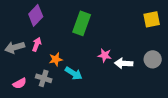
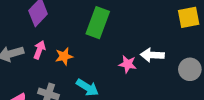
orange star: (56, 59) -> (64, 56), moved
white arrow: (124, 63) -> (152, 55), moved

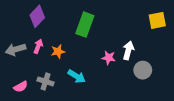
white arrow: (152, 55) -> (128, 50), turned 102
gray circle: (190, 69) -> (143, 70), moved

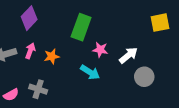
white arrow: (128, 50) -> (128, 55), turned 36
pink star: (109, 58) -> (100, 50), moved
cyan arrow: (77, 76) -> (90, 72), moved

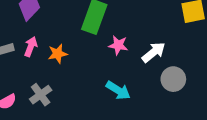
cyan arrow: (90, 72) -> (118, 90), moved
gray cross: (38, 89) -> (41, 95), turned 36

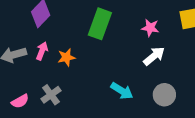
pink star: (118, 45) -> (150, 28), moved
gray circle: (173, 79) -> (164, 95), moved

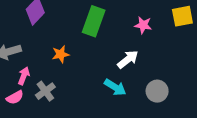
pink arrow: (42, 51) -> (24, 76), moved
white arrow: (154, 56) -> (128, 59), moved

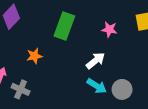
cyan arrow: (115, 87) -> (97, 86), moved
gray cross: (45, 91) -> (21, 89), turned -30

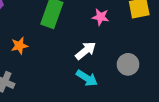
gray circle: (122, 89) -> (128, 64), moved

